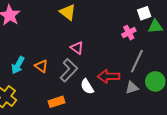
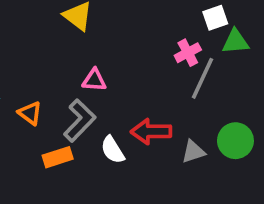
pink triangle: (77, 48) -> (94, 80), turned -32
gray line: (137, 61) -> (202, 78), moved
orange rectangle: (57, 102) -> (58, 157), moved

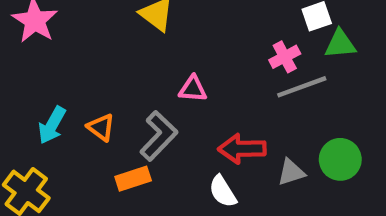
gray line: (202, 78) -> (302, 87), turned 45
pink triangle: (94, 80) -> (193, 89), moved
white semicircle: (113, 150) -> (223, 191), moved

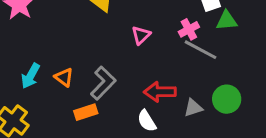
gray line: (302, 87) -> (200, 50), turned 48
pink triangle: (193, 89) -> (141, 35), moved, turned -48

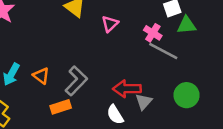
pink cross: (189, 29) -> (153, 33), turned -30
pink triangle: (141, 35) -> (110, 24), moved
gray triangle: (193, 108) -> (144, 102), moved, turned -30

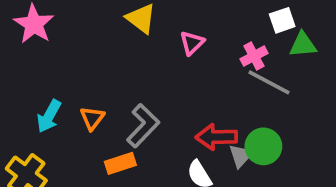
pink cross: (153, 33) -> (254, 56), turned 30
orange triangle: (41, 76) -> (92, 118), turned 30
green circle: (187, 95) -> (263, 146), moved

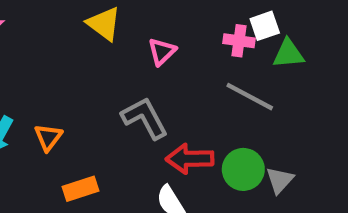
pink cross: (254, 56) -> (239, 41), moved, turned 36
gray L-shape: (143, 126) -> (145, 118), moved, turned -72
gray triangle: (241, 156) -> (280, 180), moved

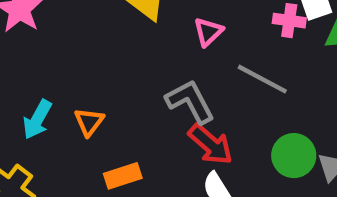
gray line: (250, 97) -> (262, 79), moved
red arrow: (190, 159) -> (211, 144), moved, turned -138

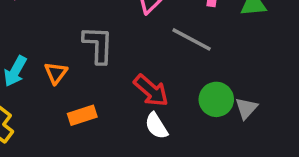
gray L-shape: (190, 102) -> (98, 45), moved, turned 30

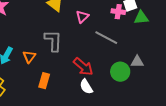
gray triangle: (246, 108) -> (137, 62), moved, turned 48
orange rectangle: (82, 115) -> (44, 81), turned -56

